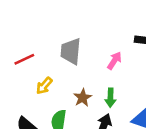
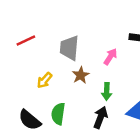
red line: (24, 59) -> (26, 40), moved
brown star: (83, 98) -> (81, 75), moved

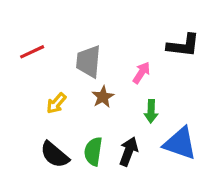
green arrow: (107, 91) -> (151, 111), moved
green semicircle: (58, 114) -> (93, 151), moved
black semicircle: (30, 120) -> (55, 155), moved

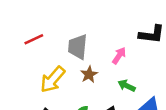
yellow arrow: (56, 103) -> (53, 79), size x1.6
green arrow: (151, 111) -> (127, 86), turned 114

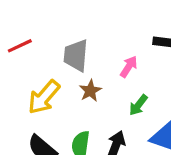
green arrow: (127, 86) -> (138, 105), turned -78

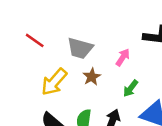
red line: (20, 46) -> (35, 40), turned 60
gray trapezoid: (76, 55) -> (80, 48), turned -80

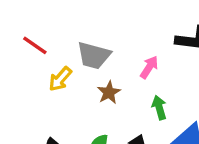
yellow arrow: (54, 82) -> (60, 79), moved, size x0.7
green arrow: (131, 88) -> (159, 108), turned 126

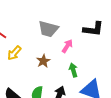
gray trapezoid: (94, 55) -> (48, 29), moved

